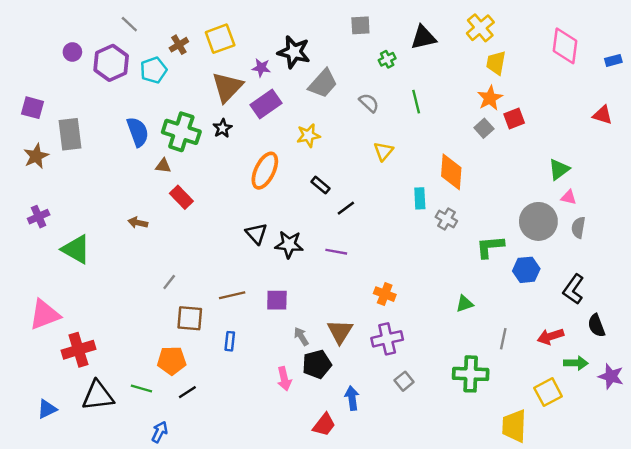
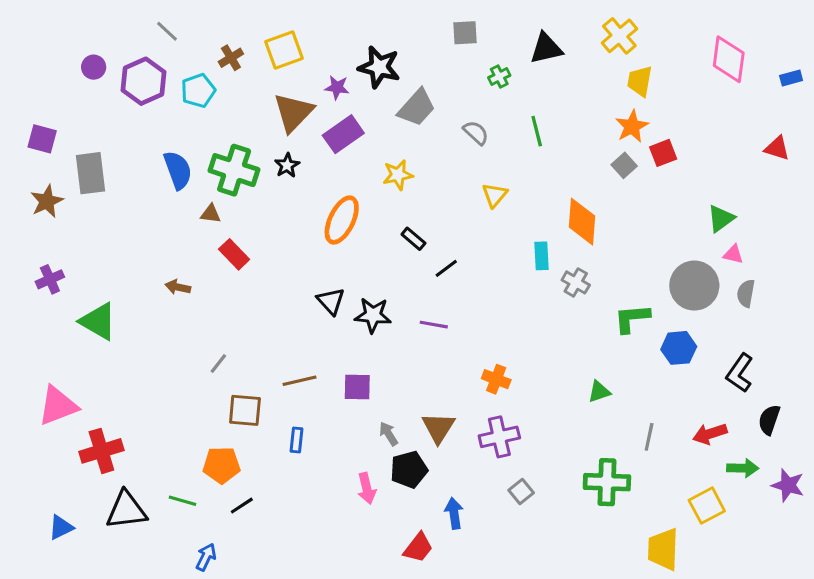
black semicircle: (596, 326) -> (769, 420), turned 40

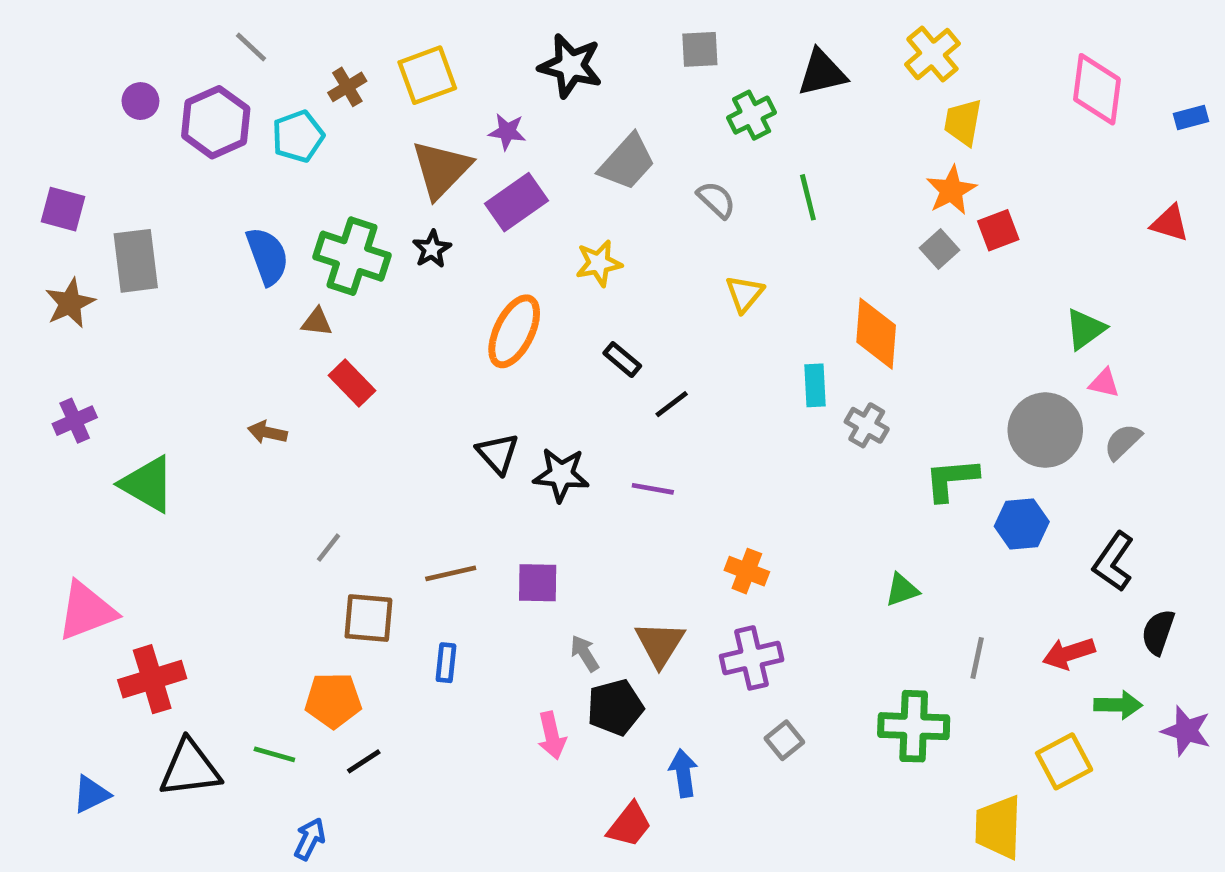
black star: (379, 67) -> (571, 66), moved
green cross: (499, 76) -> (752, 115), size x1.4
gray semicircle: (746, 293) -> (1123, 442), turned 36

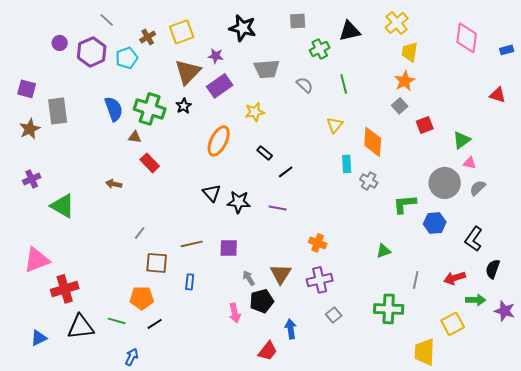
gray trapezoid: (627, 162) -> (267, 69), turned 44
red square: (998, 230) -> (425, 125), moved
yellow triangle: (744, 294) -> (335, 125), moved

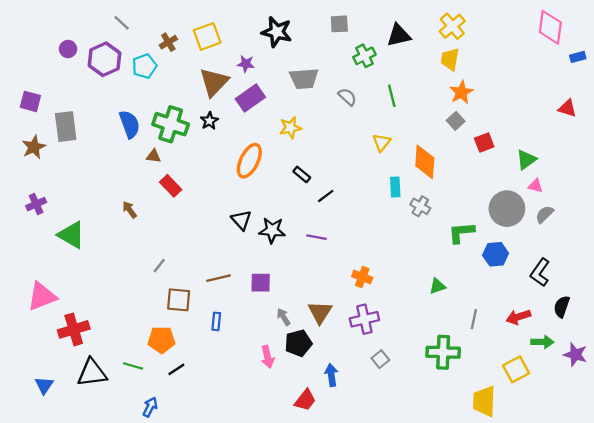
pink diamond: (467, 38) -> (550, 27), moved
yellow trapezoid: (410, 52) -> (450, 59), moved
brown arrow: (114, 184) -> (130, 210), turned 42
blue triangle: (39, 338) -> (44, 385), turned -30

